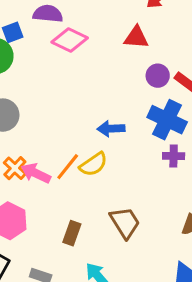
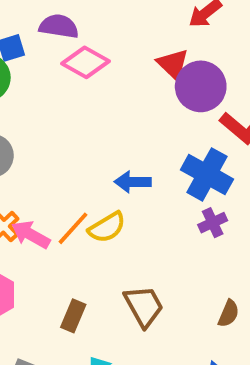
red triangle: (136, 37) -> (173, 64), turned 36
purple circle: (158, 76) -> (201, 86), moved, size x1.6
purple cross: (174, 156) -> (213, 223), turned -30

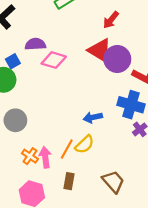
red triangle: (173, 64) -> (100, 51), size x1.4
pink arrow: (31, 235) -> (45, 157), turned 66
brown rectangle: (73, 316) -> (69, 181), moved

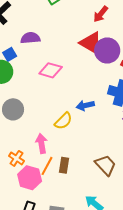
pink diamond: (54, 60) -> (51, 70), moved
yellow semicircle: (85, 144) -> (63, 121), moved
orange line: (67, 149) -> (47, 166), moved
orange cross: (30, 156) -> (16, 158), moved

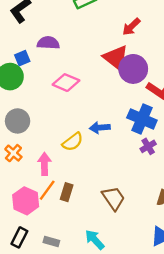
orange cross: (16, 158) -> (13, 153), moved

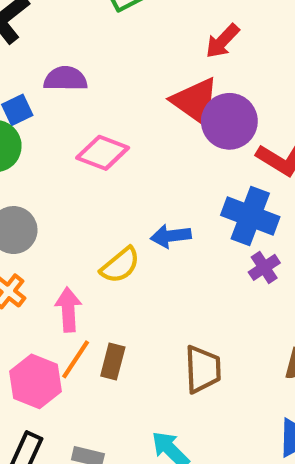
brown trapezoid: (114, 198) -> (203, 369), turned 35

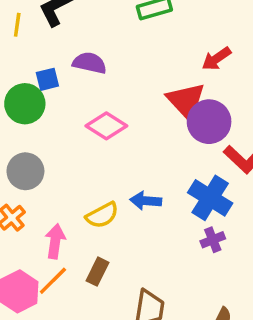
brown rectangle: (113, 362) -> (97, 272), moved

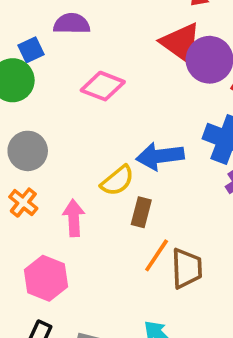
blue arrow: (146, 201) -> (160, 156), size x1.4
brown rectangle: (97, 272) -> (141, 212), moved
orange line: (53, 281) -> (157, 255), moved

